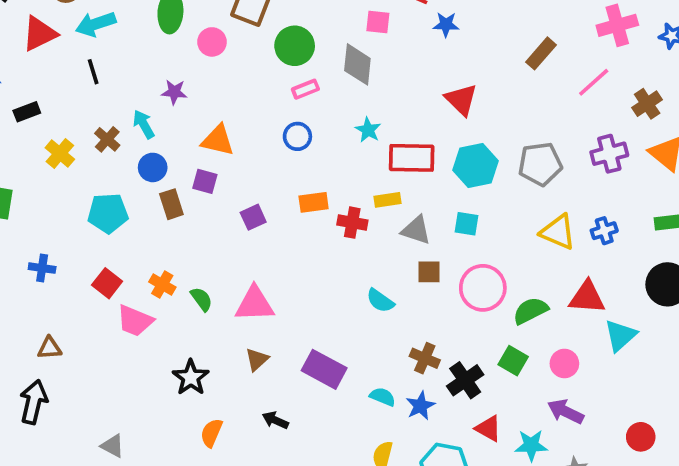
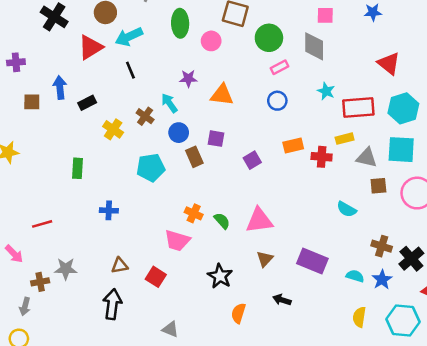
orange triangle: (218, 140) -> (222, 95), moved
cyan square: (467, 224) -> (401, 150), size x1.6
red square: (107, 283) -> (156, 277), moved

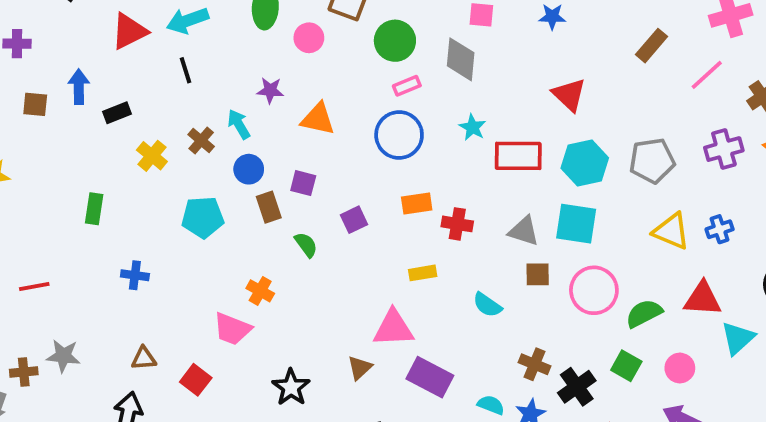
blue circle: (277, 101) -> (399, 135), size x1.6
yellow rectangle: (345, 139) -> (423, 273), moved
pink triangle: (259, 220) -> (393, 328), moved
green semicircle: (222, 221) -> (306, 245), moved

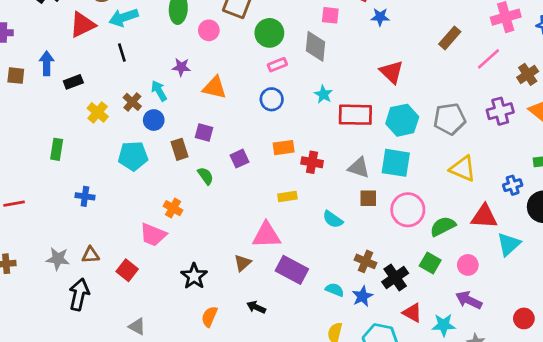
blue circle: (399, 135) -> (272, 99), size x0.7
blue circle: (249, 169) -> (154, 120), moved
blue cross: (720, 229) -> (513, 185), moved
gray star: (63, 356) -> (58, 259), moved

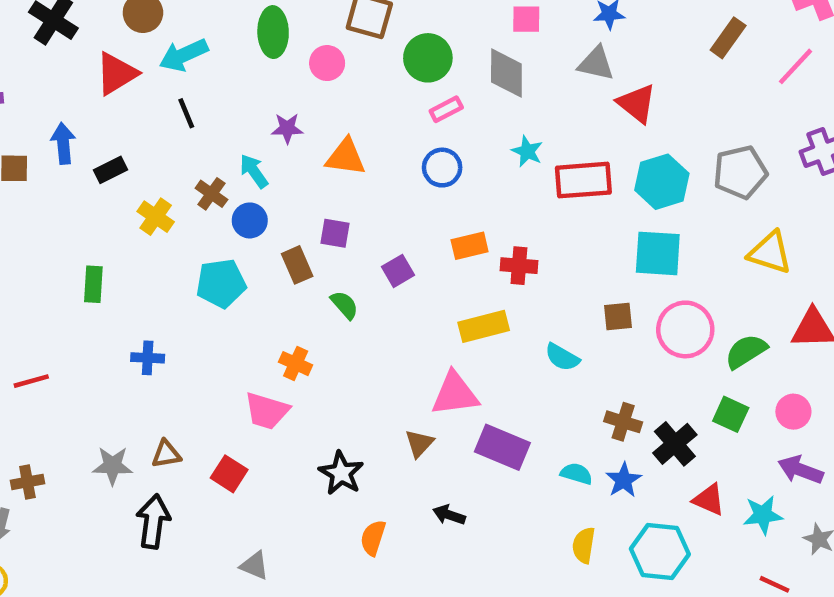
gray triangle: (359, 168) -> (596, 63), moved
yellow rectangle: (287, 197) -> (484, 326), size x1.5

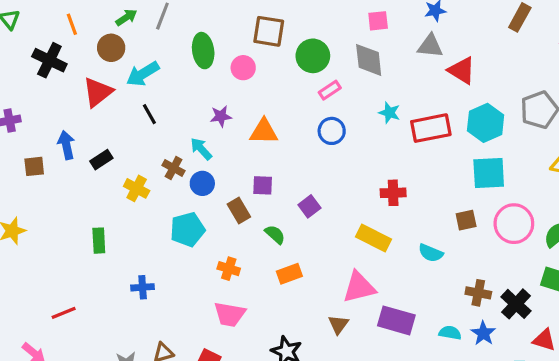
orange rectangle: (470, 246) -> (289, 274), moved
yellow rectangle: (484, 326) -> (373, 238), turned 48
orange cross: (296, 364) -> (229, 269), moved

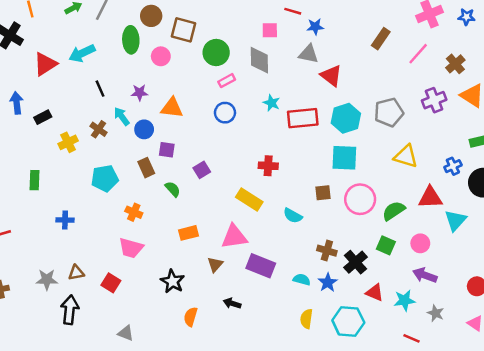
brown circle: (111, 48) -> (151, 16), moved
black line: (149, 114) -> (100, 89), moved
blue circle: (202, 183) -> (144, 129), moved
yellow cross: (137, 188) -> (68, 142), turned 30
orange rectangle: (289, 274) -> (189, 233), moved

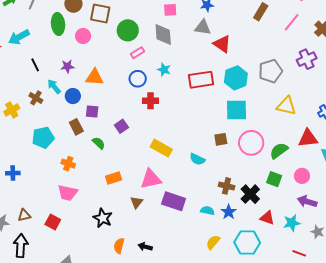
cyan star: (272, 103) -> (164, 70), moved
red cross: (268, 166) -> (150, 101), moved
black arrow: (232, 303) -> (145, 247), moved
yellow semicircle: (306, 319) -> (213, 242), turned 35

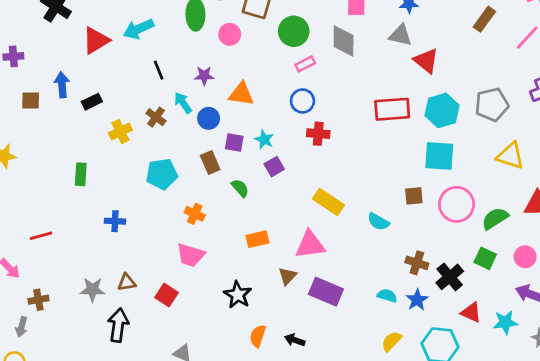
cyan star: (164, 70) -> (264, 140), moved
purple rectangle: (174, 201) -> (326, 292), moved

